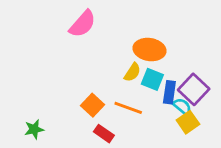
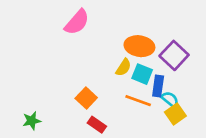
purple square: (194, 89) -> (174, 55), moved
orange line: (128, 108) -> (138, 101), moved

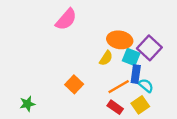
cyan square: (142, 74) -> (131, 57), moved
orange line: (138, 101) -> (119, 87), turned -50
yellow square: (175, 114) -> (140, 105), moved
red rectangle: (97, 125) -> (115, 107), moved

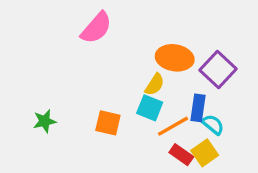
cyan square: (131, 57) -> (150, 108), moved
orange square: (74, 84) -> (108, 123), turned -30
green star: (27, 104) -> (45, 121), moved
red rectangle: (115, 107) -> (181, 155), moved

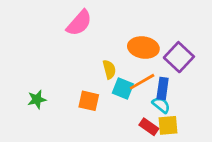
yellow semicircle: (155, 85) -> (109, 69), moved, turned -48
cyan semicircle: (213, 125) -> (161, 105), moved
orange line: (173, 126) -> (142, 82), moved
yellow square: (205, 153) -> (168, 125), turned 30

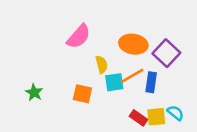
pink semicircle: (79, 23) -> (79, 36), moved
cyan square: (123, 89) -> (114, 82), turned -30
green star: (37, 99) -> (34, 92), turned -30
cyan semicircle: (161, 105) -> (175, 113), moved

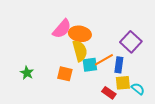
orange ellipse: (133, 44) -> (80, 34), moved
yellow semicircle: (102, 64) -> (80, 51), size x1.5
yellow square: (156, 117) -> (123, 83), moved

